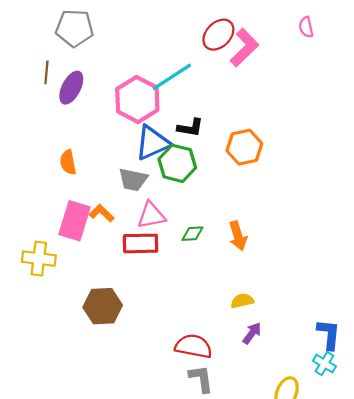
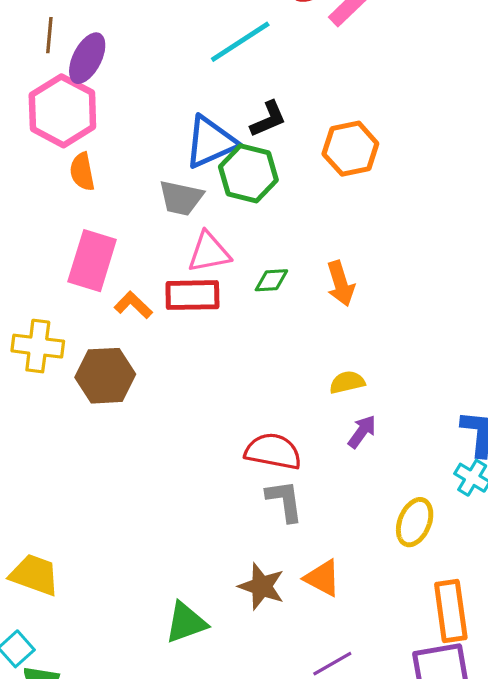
pink hexagon: (137, 100) -> (62, 111), moved
black L-shape: (190, 128) -> (268, 119), turned -32
orange L-shape: (102, 213) -> (133, 305), moved
yellow cross: (39, 259) -> (38, 346), moved
brown hexagon: (103, 306) -> (105, 376), moved

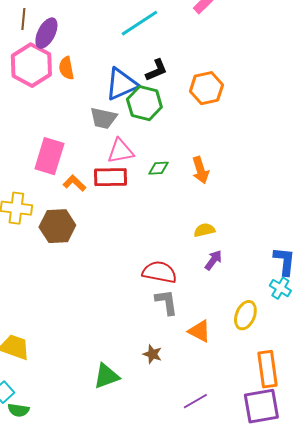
orange semicircle: (82, 172) -> (66, 68), moved
orange triangle: (322, 578) -> (199, 331), moved
brown star: (262, 586) -> (152, 354), size x0.7

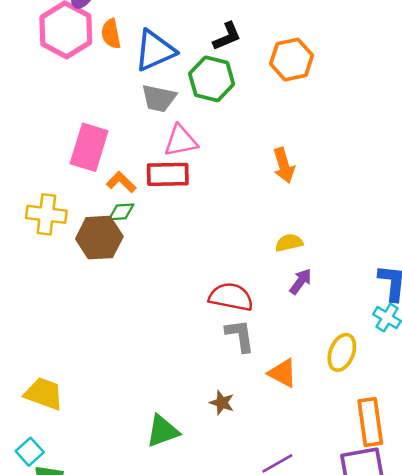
blue triangle: (121, 84) -> (155, 51), moved
green diamond: (158, 168) -> (121, 212), moved

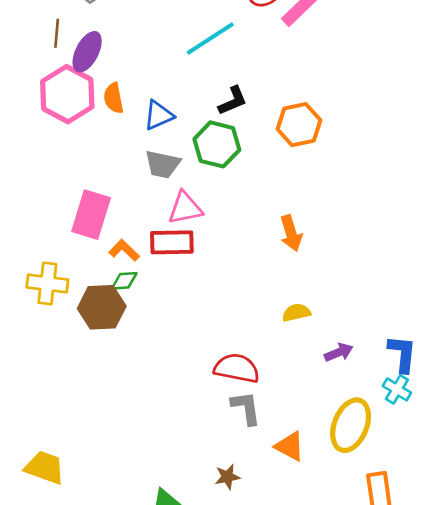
blue triangle: (155, 51) -> (159, 115), size x0.7
purple arrow: (301, 281) -> (339, 352), moved, turned 32
yellow ellipse: (342, 352) -> (351, 425), size x1.4
brown star: (222, 403) -> (227, 477), turned -30

